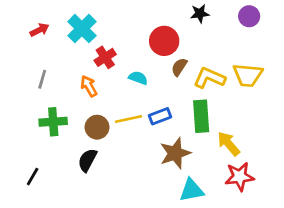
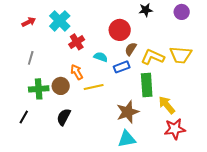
orange arrow: (89, 86) -> (77, 72), moved
blue rectangle: (160, 116) -> (122, 67), moved
brown circle: (97, 127) -> (61, 86), moved
black line: (33, 177) -> (24, 117), moved
cyan triangle: (192, 190) -> (127, 139), moved

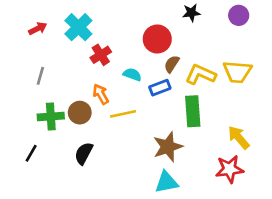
yellow arrow: (167, 105) -> (239, 138), moved

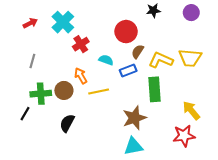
black line: (31, 153) -> (25, 114), moved

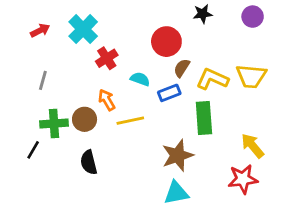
black semicircle: (67, 123) -> (89, 162), turned -42

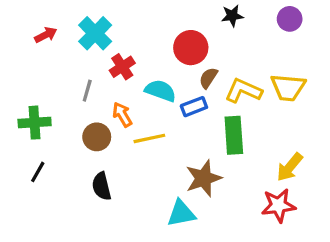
cyan semicircle: (140, 79) -> (160, 91), size x1.4
gray line: (43, 80) -> (87, 91), moved
green cross: (54, 123) -> (35, 123), moved
yellow arrow: (253, 146) -> (290, 167), turned -100
cyan triangle: (176, 193) -> (181, 213), moved

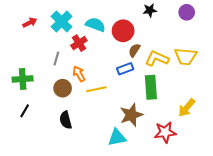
cyan semicircle: (160, 91) -> (95, 25), moved
red star: (278, 205) -> (165, 132), moved

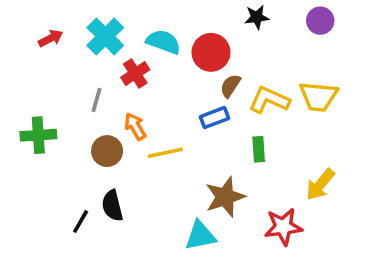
green rectangle: (151, 87) -> (259, 149), size x0.6
black line: (25, 111) -> (81, 222), moved

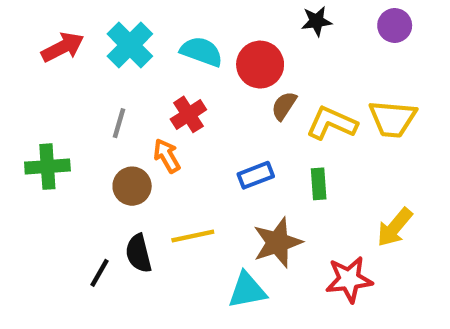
red arrow: (51, 38) -> (63, 47), size x1.4
red cross: (135, 74) -> (188, 114), moved
blue rectangle: (215, 118) -> (256, 175), moved
yellow line: (165, 153) -> (193, 236), moved

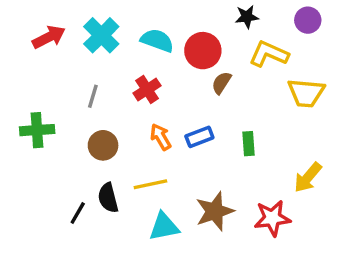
yellow L-shape: (332, 123) -> (269, 54), moved
orange arrow: (167, 156) -> (161, 137), moved
brown star: (277, 243) -> (215, 211), moved
cyan triangle: (247, 290) -> (164, 227), moved

